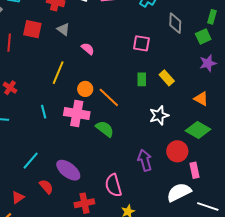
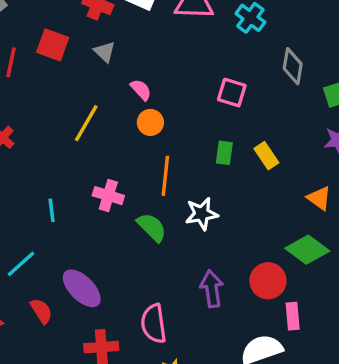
orange circle: (85, 89) -> (150, 122), moved
orange line: (109, 97) -> (165, 176), turned 45
cyan line: (44, 112) -> (52, 210), moved
pink cross: (77, 114) -> (108, 196), size x0.7
white star: (159, 115) -> (202, 214), moved

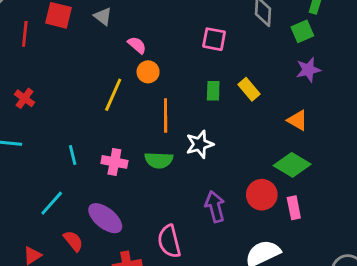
yellow line: (86, 123) -> (113, 95), moved
pink cross: (108, 196) -> (114, 162), moved
green semicircle: (152, 227) -> (159, 160), turned 144
pink rectangle: (293, 316) -> (294, 208), moved

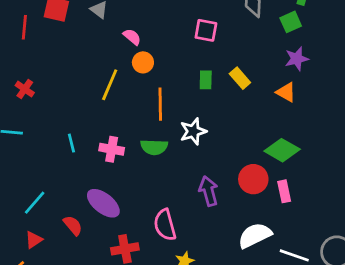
orange triangle: (297, 120) -> (286, 92), moved
cyan line: (52, 203) -> (35, 203), moved

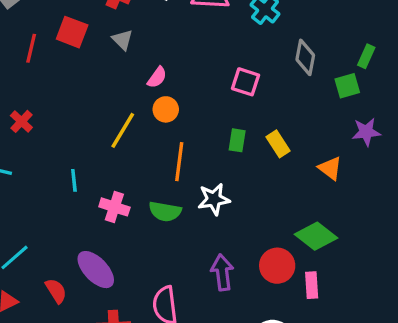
pink semicircle: (132, 37) -> (157, 77), turned 78
purple star: (297, 59) -> (366, 132), moved
cyan line: (71, 143) -> (74, 180), moved

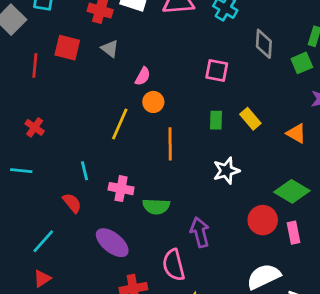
white star: (214, 199) -> (226, 171), moved
green semicircle: (165, 211) -> (156, 206), moved
purple arrow: (222, 272) -> (200, 232), moved
red semicircle: (56, 291) -> (72, 203), moved

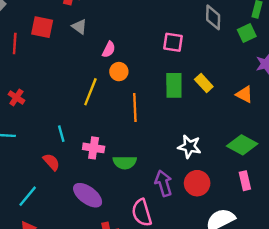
green rectangle: (216, 120) -> (174, 85), size x1.5
white star: (226, 171) -> (189, 147), moved, turned 30
red circle: (263, 220) -> (197, 183), moved

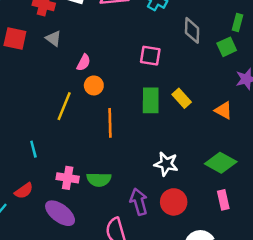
pink cross: (94, 148) -> (68, 178), moved
red semicircle: (51, 162) -> (24, 191), moved, turned 96

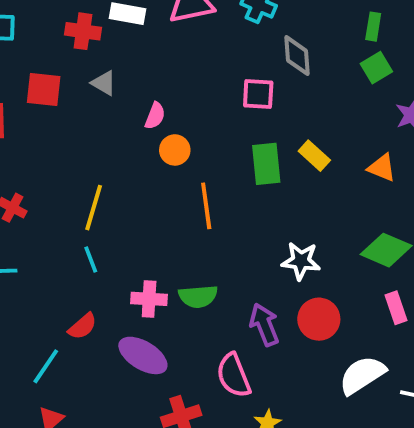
green rectangle: (238, 22) -> (373, 27), moved
gray diamond: (192, 30) -> (297, 56), moved
yellow line: (64, 106) -> (94, 208), moved

